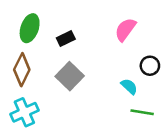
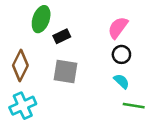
green ellipse: (30, 28) -> (41, 19), moved
black circle: (150, 66) -> (121, 54), moved
gray square: (70, 76) -> (65, 72), turned -35

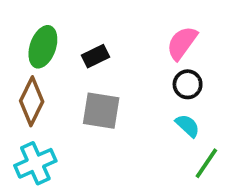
green ellipse: (41, 19) -> (43, 47), moved
green line: (134, 106) -> (206, 163), turned -65

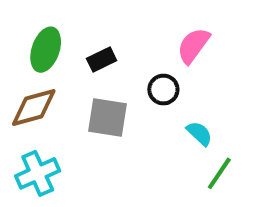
black circle: (188, 84) -> (163, 90), moved
brown diamond: (32, 101) -> (34, 107), turned 48

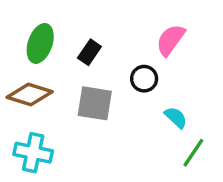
black rectangle: (102, 60) -> (89, 52), turned -30
brown diamond: (34, 107) -> (30, 95), turned 33
cyan cross: (38, 173) -> (33, 153), turned 36

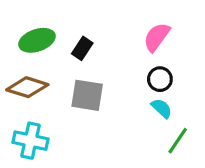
green ellipse: (40, 43) -> (37, 40), turned 52
black circle: (144, 79) -> (160, 79), moved

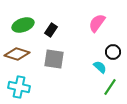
black circle: (160, 79) -> (113, 52), moved

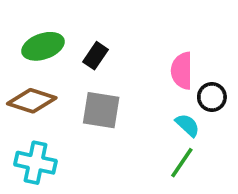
pink semicircle: (97, 23) -> (182, 71), moved, turned -36
green line: (110, 87) -> (182, 163), moved

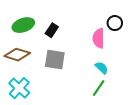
black circle: (212, 97) -> (115, 23), moved
cyan cross: (35, 163) -> (19, 88), turned 30

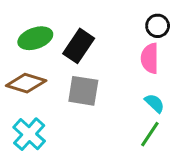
black circle: (115, 23) -> (158, 26), moved
black rectangle: (52, 30) -> (79, 46), size x1.5

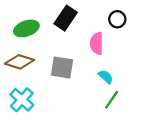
black rectangle: (79, 46) -> (66, 18), moved
pink semicircle: (150, 58) -> (97, 43), moved
cyan semicircle: (154, 103) -> (106, 77), moved

